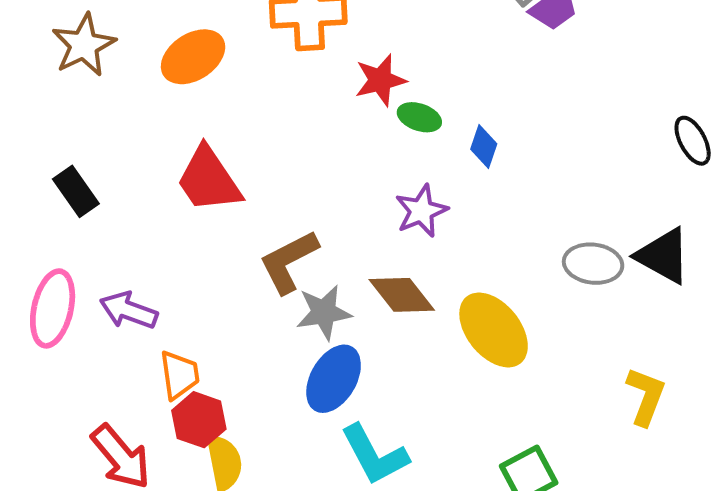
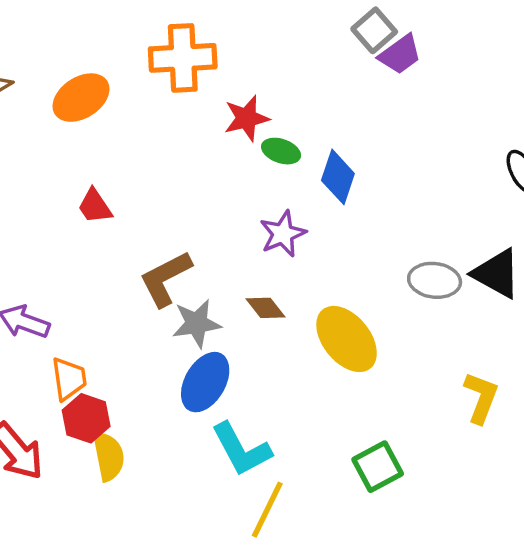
blue diamond: (484, 147) -> (338, 177), size x1.4
red trapezoid: (209, 180) -> (95, 206), size x0.6
brown diamond: (402, 295) -> (266, 308), size x0.7

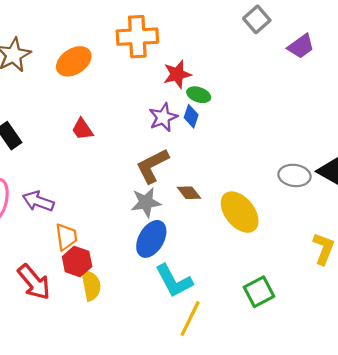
purple trapezoid: (400, 54) -> (301, 46), moved
blue diamond: (338, 177) -> (191, 116), moved, size x0.7
purple star: (283, 234) -> (163, 117), moved
brown L-shape: (166, 279) -> (152, 166), moved

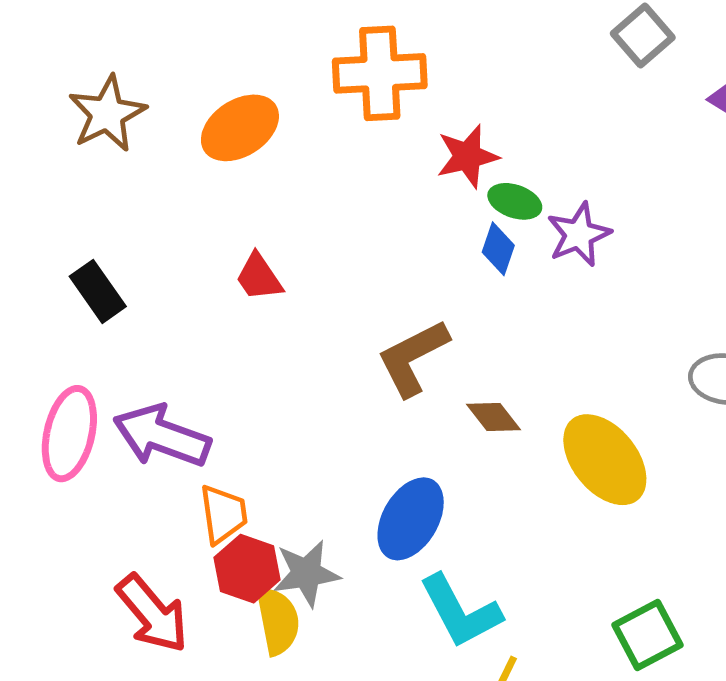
purple star: (163, 117) -> (579, 235), moved
purple arrow: (38, 201) -> (162, 436), size x1.4
gray star: (146, 202) -> (306, 573), moved

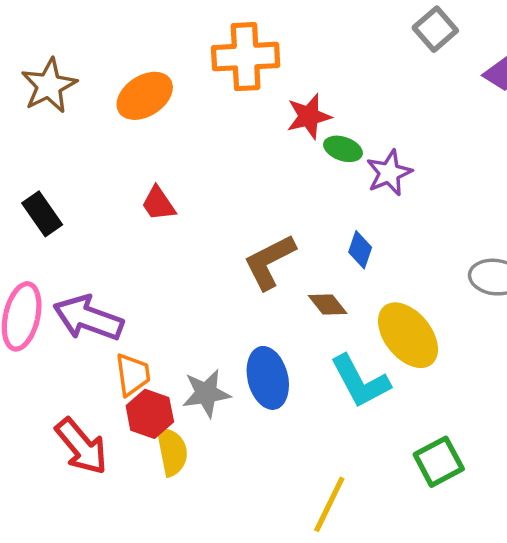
blue diamond: (498, 249) -> (360, 250), moved
blue ellipse: (411, 519) -> (268, 378), turned -44
gray star: (306, 573) -> (206, 393), moved
cyan L-shape: (460, 611) -> (360, 381), moved

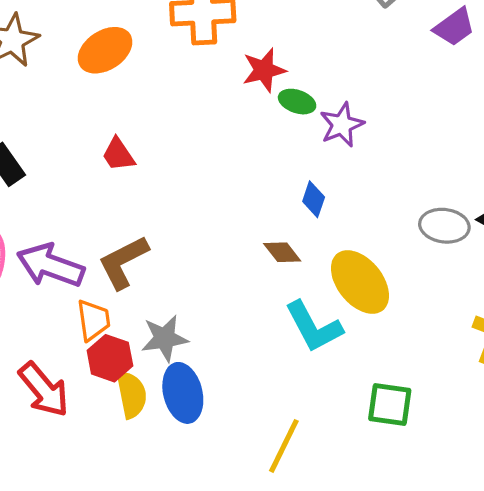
brown L-shape: (269, 262) -> (123, 262), moved
blue ellipse: (268, 378) -> (183, 393), moved
green square: (439, 462) -> (390, 405), turned 36

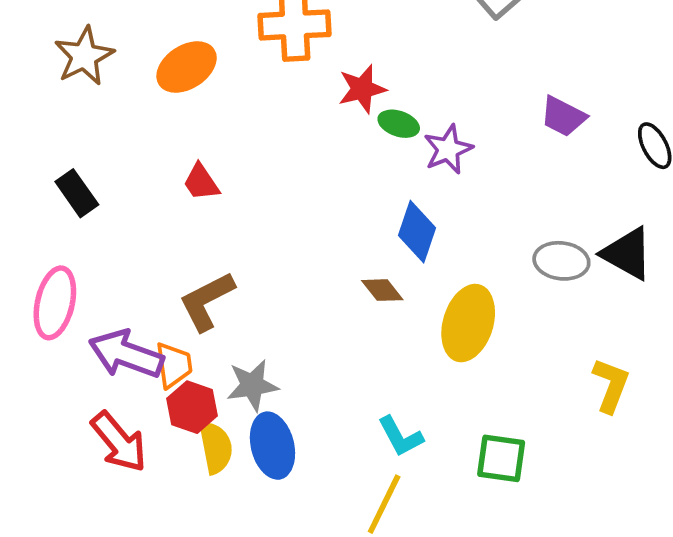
purple trapezoid: (454, 27) -> (563, 116), moved, turned 63
blue diamond: (314, 199) -> (417, 232), size x1.5
purple arrow: (50, 265) -> (126, 354), moved
yellow ellipse: (360, 282) -> (468, 323), turned 56
cyan L-shape: (314, 327) -> (401, 436), moved, size x0.7

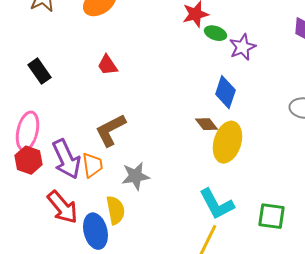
yellow ellipse: (468, 323) -> (227, 142), moved
purple arrow: (126, 354) -> (66, 159), turned -135
red hexagon: (192, 407) -> (28, 160), moved
cyan L-shape: (401, 436) -> (216, 204), size x1.4
blue ellipse: (272, 446) -> (95, 231), moved

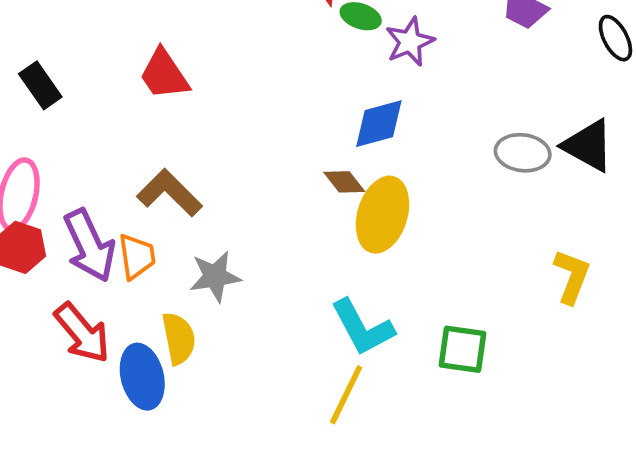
red trapezoid: (107, 65) -> (164, 74), size x1.4
blue diamond: (225, 92) -> (379, 124), turned 56
brown L-shape: (110, 130) -> (170, 193), turned 72

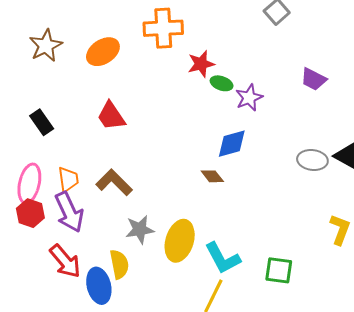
yellow ellipse: (382, 215) -> (180, 241), moved
orange trapezoid: (137, 256) -> (68, 179), moved

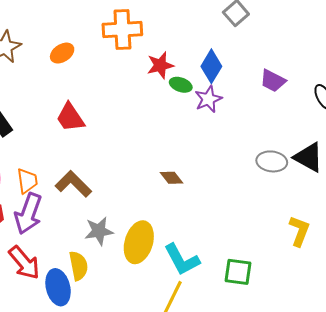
orange ellipse: (103, 52) -> (62, 53), size x0.7
blue diamond: (232, 144) -> (211, 66), moved, turned -44
purple arrow: (69, 212) -> (28, 214), turned 45

